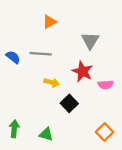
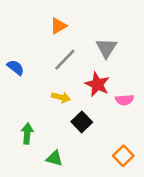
gray line: (41, 54) -> (65, 60), moved, turned -50
green arrow: (14, 129) -> (27, 134), moved

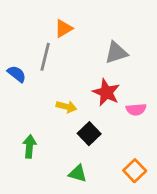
gray triangle: (106, 48) -> (116, 53), turned 40
gray line: (65, 60) -> (45, 57), moved, turned -30
green triangle: (54, 158) -> (78, 173), moved

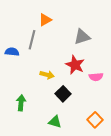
blue semicircle: (17, 74) -> (12, 52), turned -32

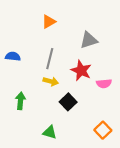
gray line: (32, 40) -> (50, 59), moved
green arrow: (21, 103) -> (20, 101), moved
green triangle: (55, 122) -> (50, 132), moved

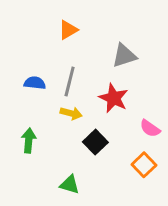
blue semicircle: (13, 56) -> (35, 83), moved
pink semicircle: (104, 84) -> (150, 128), moved, turned 40
orange square: (103, 130) -> (144, 165), moved

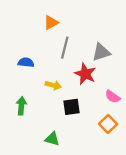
gray triangle: (124, 56) -> (101, 52), moved
gray line: (70, 81) -> (65, 48), moved
black square: (95, 142) -> (72, 107), turned 36

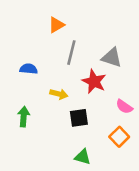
gray triangle: (101, 52) -> (112, 58), turned 36
green triangle: (52, 139) -> (83, 157), moved

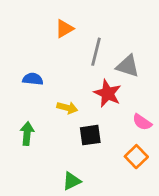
gray line: (71, 53) -> (96, 52), moved
green triangle: (83, 157) -> (72, 181), moved, turned -42

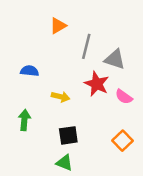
pink semicircle: (142, 122) -> (124, 97), moved
black square: (90, 135) -> (68, 135), moved
green triangle: (72, 181) -> (64, 163), turned 48

